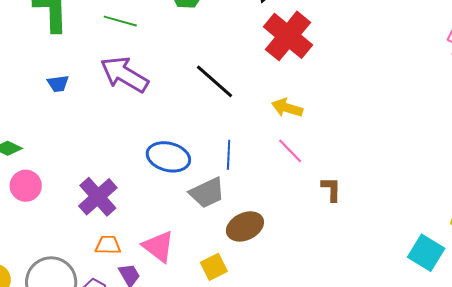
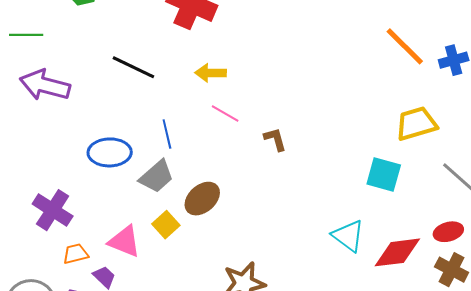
yellow square: (214, 267) -> (166, 225), moved

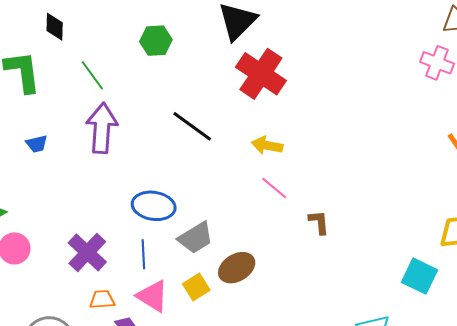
green line: (26, 35) -> (92, 75), turned 44
purple arrow: (45, 85) -> (102, 128), turned 69
blue line: (167, 134) -> (143, 254), moved

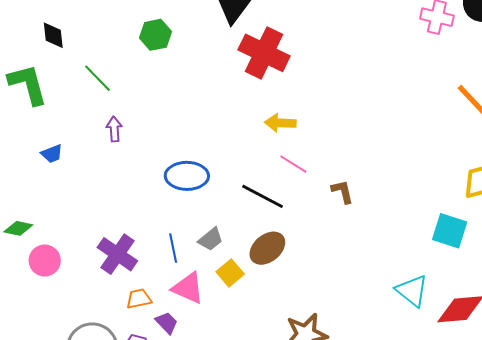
black line: (192, 126) -> (263, 196), moved
purple arrow: (102, 128) -> (114, 129), size x0.5
blue ellipse: (154, 206) -> (187, 176), moved
gray trapezoid: (196, 238) -> (211, 239), moved, size x0.7

